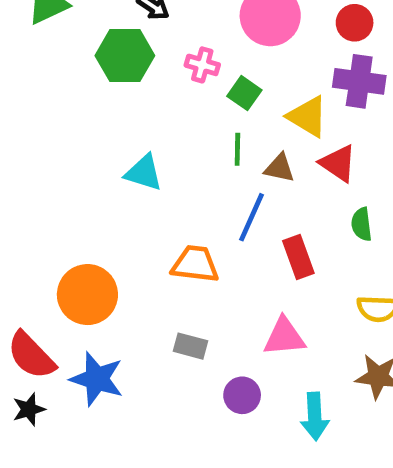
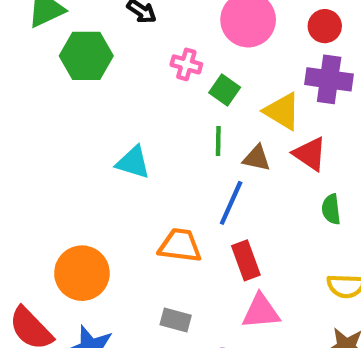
green hexagon: (125, 56) -> (86, 56), moved
red rectangle: (298, 257) -> (246, 260), moved

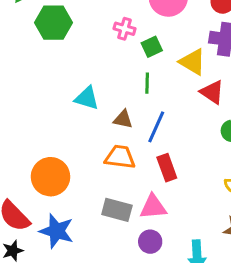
green square: (225, 90) -> (152, 47), turned 30
brown triangle: (257, 158) -> (123, 119), moved
pink triangle: (261, 311) -> (153, 207), moved
gray rectangle: (176, 320) -> (117, 210), size x1.4

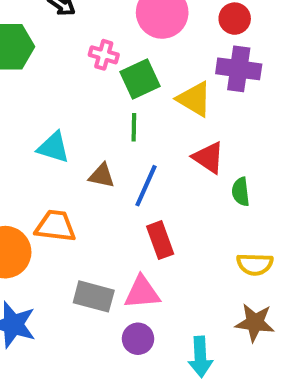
green square: (152, 47) -> (140, 79), size x1.4
red triangle: (212, 92) -> (208, 157), moved
orange trapezoid: (120, 157) -> (55, 226), moved

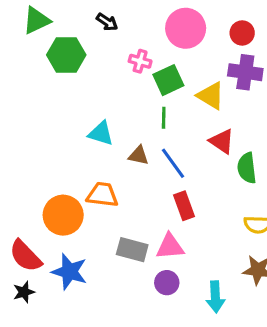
blue line: (146, 186) -> (173, 163), turned -60
green semicircle: (241, 192) -> (247, 168), size x1.4

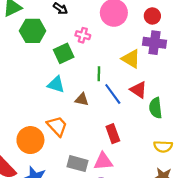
green square: (168, 80) -> (64, 53), moved
blue line: (173, 163) -> (113, 94), moved
orange trapezoid: (102, 195) -> (57, 126), turned 40

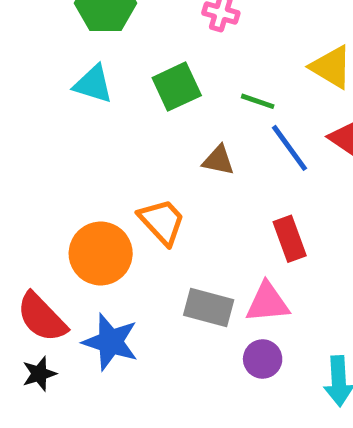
green square: (64, 53) -> (177, 87), moved
green line: (99, 74) -> (258, 101), turned -72
cyan triangle: (56, 84) -> (93, 84), moved

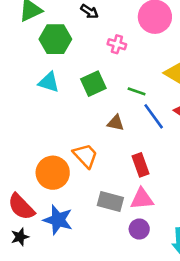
red rectangle: (290, 239) -> (140, 165), moved

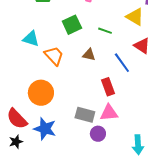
cyan triangle: (49, 82) -> (31, 39), moved
blue line: (154, 116) -> (122, 63), moved
orange trapezoid: (85, 156) -> (54, 56), moved
purple circle: (139, 229) -> (98, 134), moved

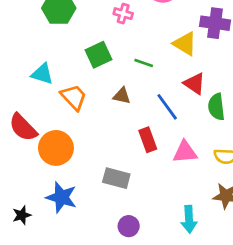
pink triangle: (109, 113) -> (185, 152), moved
red semicircle: (17, 119) -> (23, 127), moved
purple circle: (98, 134) -> (129, 226), moved

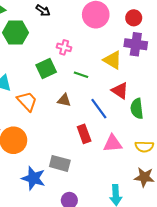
pink cross: (123, 14) -> (64, 47), moved
blue star: (61, 197) -> (33, 178), moved

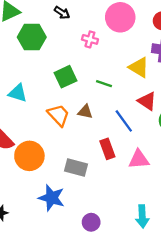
pink cross: (64, 47) -> (90, 39), moved
orange trapezoid: (27, 101) -> (59, 115), moved
gray rectangle: (60, 163) -> (76, 168), moved

